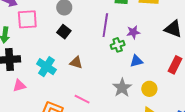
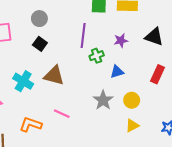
purple star: (133, 32) -> (121, 41), moved
brown triangle: (76, 62) -> (54, 76), size x1.5

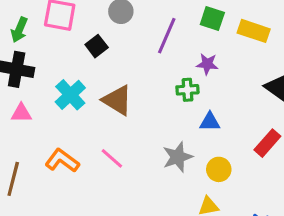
purple line: (83, 35) -> (167, 36), moved
purple star: (121, 41) -> (207, 64), moved
black square: (40, 44) -> (97, 46), moved

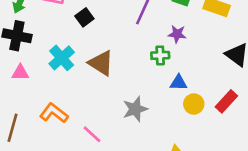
gray star: (178, 157) -> (135, 109), moved
pink line: (112, 158) -> (92, 134), moved
yellow circle: (219, 169) -> (194, 104), moved

